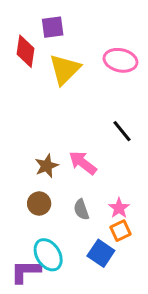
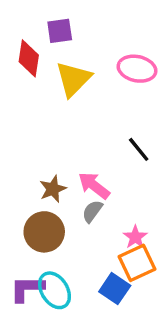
brown circle: (39, 204) -> (44, 232), size x1.5
gray semicircle: (81, 210) -> (92, 211), moved, turned 55
orange square: (120, 231) -> (137, 263), size x1.5
purple L-shape: (26, 271) -> (27, 289), moved

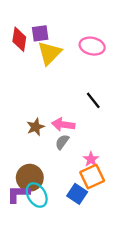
purple square: (60, 31) -> (40, 33), moved
pink arrow: (94, 186) -> (63, 125), turned -30
brown circle: (44, 232) -> (30, 178), moved

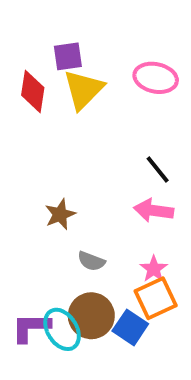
red diamond: (19, 39) -> (33, 91), moved
pink arrow: (63, 125) -> (154, 210), moved
gray semicircle: (62, 142) -> (91, 261), moved, turned -105
brown circle: (30, 178) -> (91, 316), moved

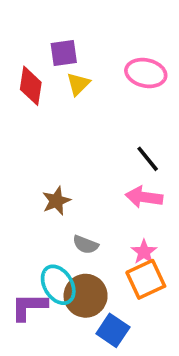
yellow triangle: (83, 90) -> (78, 84), size x0.6
blue square: (130, 327) -> (113, 330), moved
cyan ellipse: (62, 329) -> (58, 285), moved

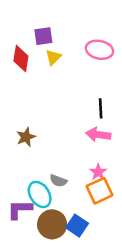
black line: (148, 159) -> (101, 108), turned 36
brown star: (56, 201) -> (26, 137), moved
gray semicircle: (86, 245) -> (58, 181), moved
brown circle: (86, 296) -> (52, 224), moved

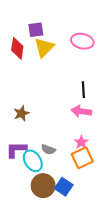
yellow triangle: (53, 57) -> (44, 47), size x1.5
purple L-shape: (20, 209) -> (16, 149), moved

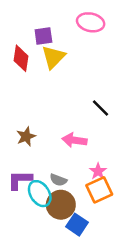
pink ellipse: (82, 41) -> (91, 22), moved
black line: (83, 90) -> (101, 108), turned -42
pink arrow: (81, 111) -> (74, 140), moved
brown circle: (43, 186) -> (61, 205), moved

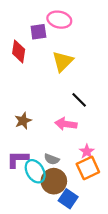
pink ellipse: (91, 22) -> (59, 20), moved
yellow triangle: (53, 57) -> (63, 61), moved
black line: (101, 108) -> (79, 100), moved

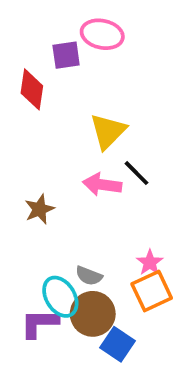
yellow triangle: (63, 61) -> (108, 131), moved
pink arrow: (66, 124) -> (102, 185), moved
purple L-shape: (18, 159) -> (39, 323), moved

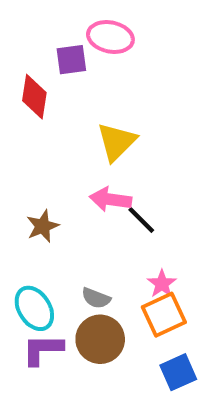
black line: (136, 173) -> (141, 220), moved
cyan ellipse: (60, 297) -> (34, 308), moved
blue square: (117, 344) -> (178, 372), moved, turned 32

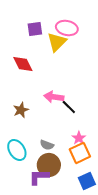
pink ellipse: (110, 37) -> (67, 28), moved
red diamond: (34, 97) -> (23, 64), moved, turned -35
yellow triangle: (117, 142) -> (57, 42), moved
purple L-shape: (43, 350) -> (39, 177), moved

